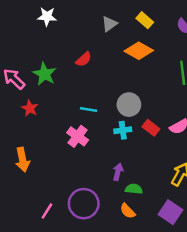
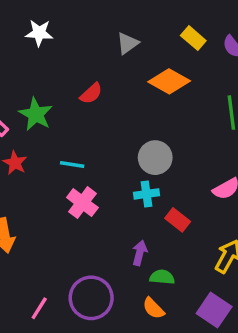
yellow rectangle: (145, 20) -> (193, 38), moved
cyan line: (89, 109) -> (72, 165), moved
red rectangle: (151, 128) -> (178, 220), moved

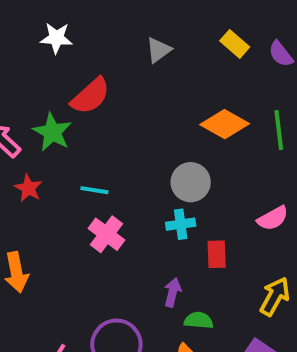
orange diamond: (169, 81) -> (225, 124), moved
red semicircle: (91, 94) -> (90, 96), moved, size x1.5
red rectangle: (178, 220) -> (217, 254), turned 50

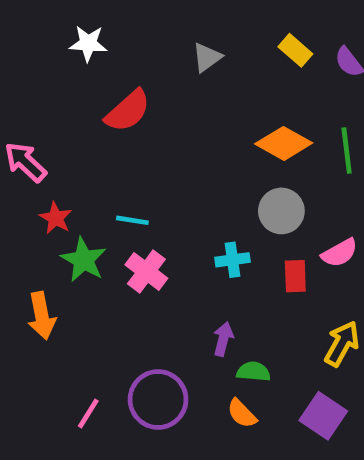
green star: (52, 132) -> (84, 260), moved
gray circle: (191, 182) -> (281, 211), moved
red rectangle: (217, 254) -> (295, 276), moved

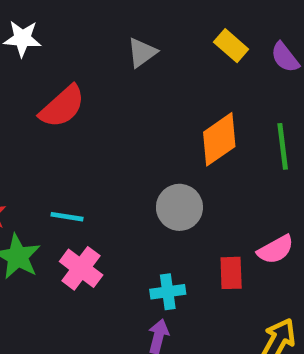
orange diamond: (284, 143) -> (219, 139), turned -64
gray circle: (281, 211) -> (179, 207), moved
cyan cross: (233, 260) -> (168, 292), moved

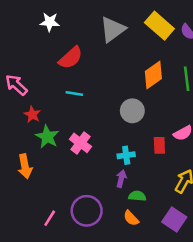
yellow rectangle: (231, 46) -> (159, 26), size x1.6
gray triangle: (142, 53) -> (113, 29), size x1.6
cyan line: (67, 217) -> (74, 94), moved

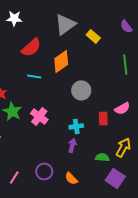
yellow rectangle: (159, 26) -> (93, 36), moved, size x0.6
orange diamond: (153, 75) -> (61, 61), moved
green semicircle: (137, 196) -> (102, 157), moved
purple circle: (87, 211) -> (44, 171), size x0.7
orange semicircle: (131, 218) -> (71, 178), moved

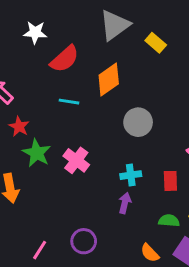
white star: (14, 18) -> (35, 32), moved
red rectangle: (103, 118) -> (170, 181), moved
orange semicircle: (71, 178) -> (150, 253), moved

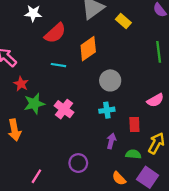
green star: (37, 153) -> (34, 104), turned 30
cyan cross: (131, 175) -> (107, 110), moved
purple arrow: (125, 203) -> (111, 141), moved
purple circle: (84, 241) -> (78, 163), moved

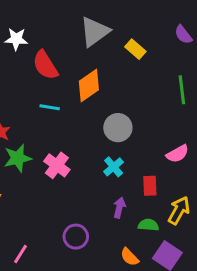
red semicircle: (55, 33) -> (45, 65), turned 100
cyan cross: (107, 110) -> (114, 167), turned -32

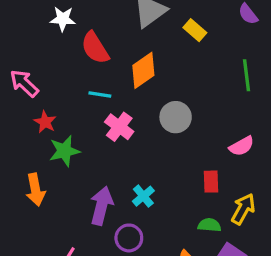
pink cross: (57, 165) -> (119, 127), moved
cyan cross: (114, 167) -> (143, 196), moved
purple arrow: (119, 208) -> (101, 206), moved, size x1.6

